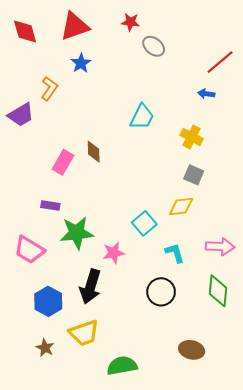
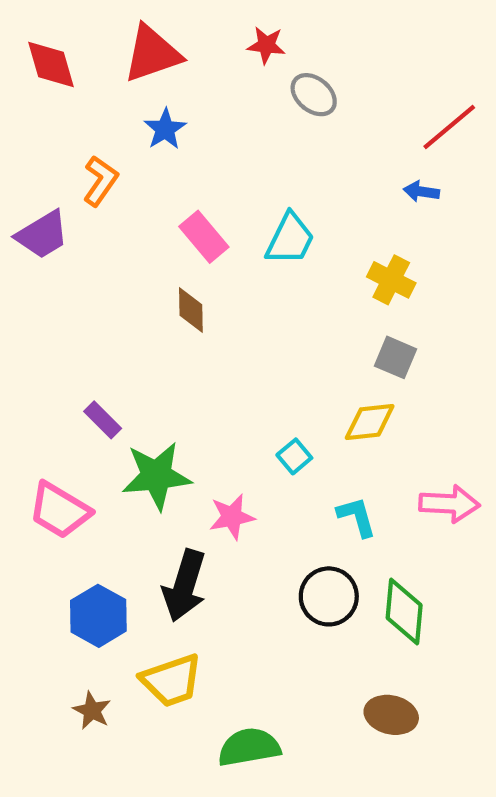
pink rectangle: (63, 162) -> (204, 237), moved, turned -70
purple rectangle: (50, 205) -> (103, 420), turned 36
cyan square: (144, 223) -> (294, 456), size x0.7
green diamond: (218, 291) -> (404, 612), moved

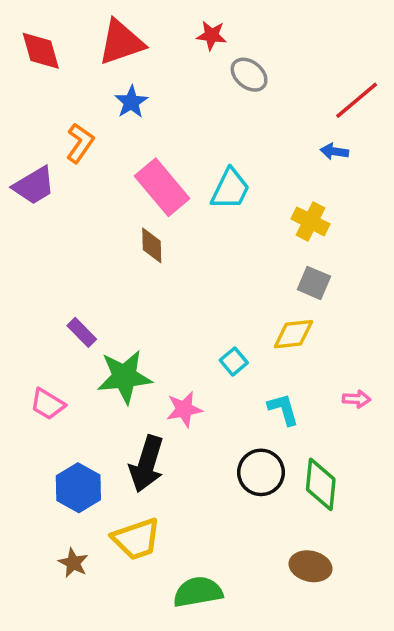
pink rectangle: (204, 237) -> (162, 187), size x1.4
pink arrow: (449, 504) -> (357, 399), size x0.6
pink trapezoid: (60, 510) -> (48, 404), size x0.7

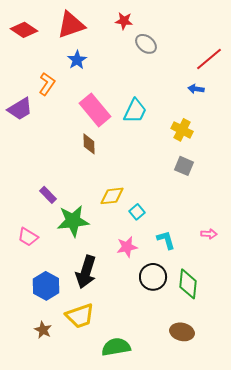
red diamond: (41, 51) -> (24, 30), turned -40
yellow diamond: (293, 334) -> (112, 196), moved
pink star: (184, 409) -> (127, 247), moved

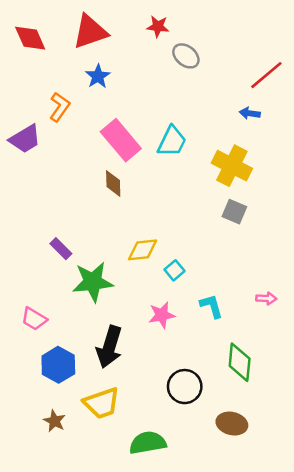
red diamond: (24, 30) -> (30, 38), turned 32
yellow cross: (182, 130) -> (232, 166), size x1.4
pink trapezoid: (28, 237) -> (34, 319), moved
black circle: (153, 277) -> (185, 387), moved

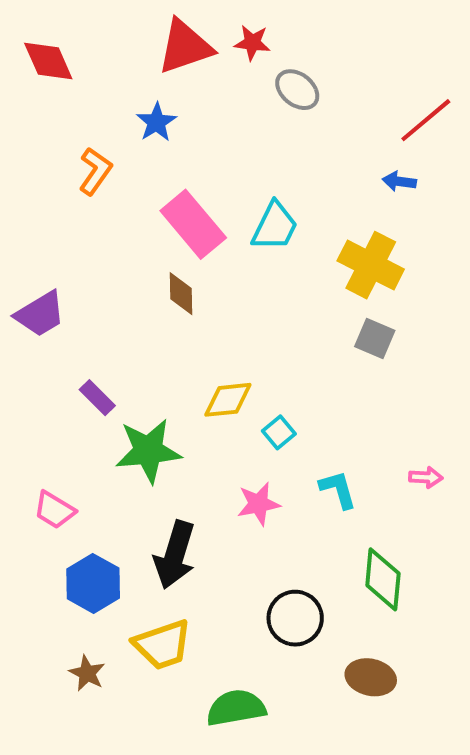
red triangle: (90, 32) -> (185, 47), moved
purple trapezoid: (25, 139) -> (40, 314), moved

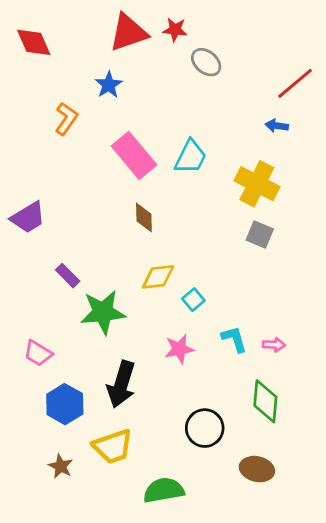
brown diamond: (181, 294) -> (144, 218), moved
pink arrow: (426, 477) -> (274, 345), moved

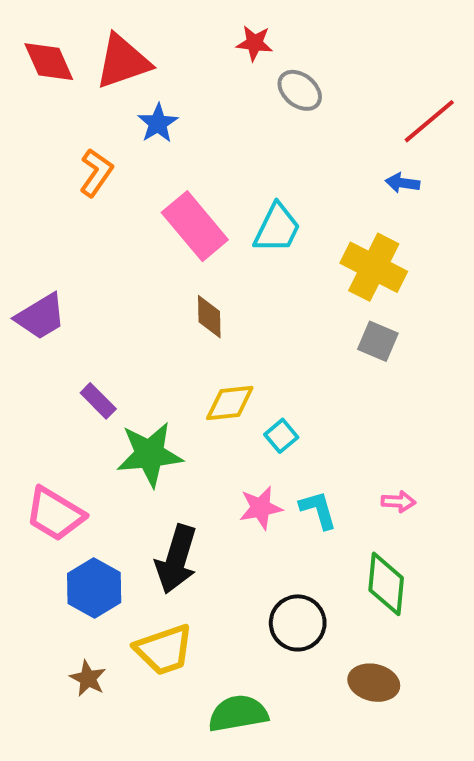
red triangle: (128, 32) -> (123, 62), moved
cyan L-shape: (234, 339) -> (318, 510), moved
pink trapezoid: (38, 353) -> (55, 514), size x1.4

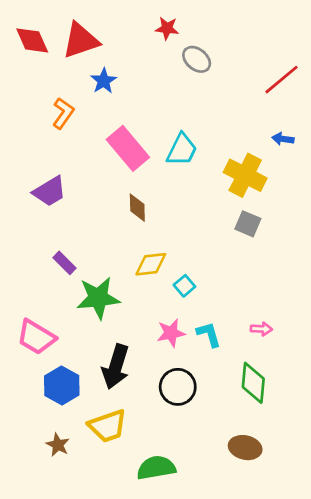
blue arrow: (403, 183) -> (283, 139), moved
purple trapezoid: (41, 317) -> (50, 191), moved
black circle: (298, 623) -> (178, 387), moved

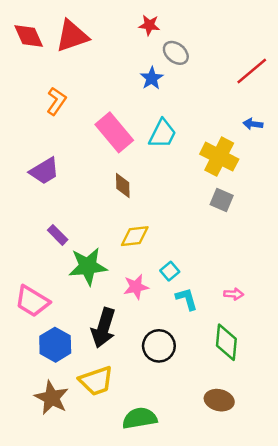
blue star: (104, 81) -> (152, 78), moved
cyan square: (184, 286) -> (170, 271), moved
pink star: (171, 333) -> (136, 287), moved
brown star: (58, 445) -> (52, 398), size x1.6

